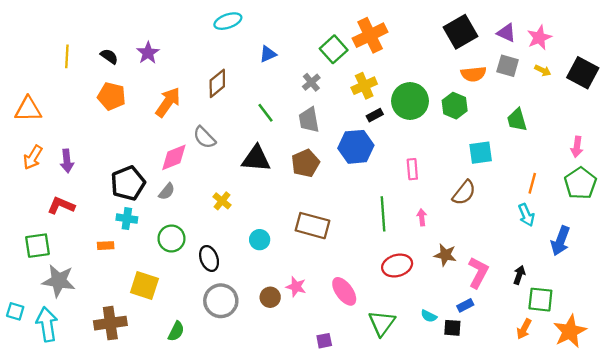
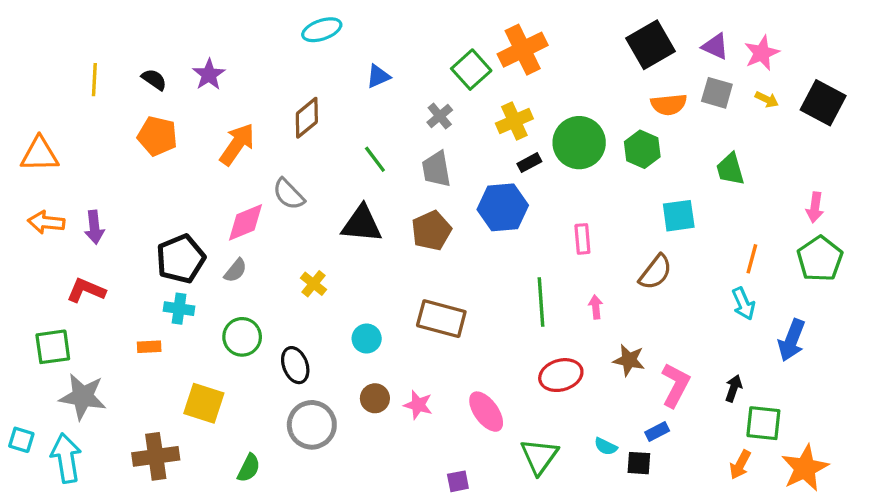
orange arrow: (33, 157) -> (46, 222), turned 65
brown circle: (270, 297) -> (375, 398), moved

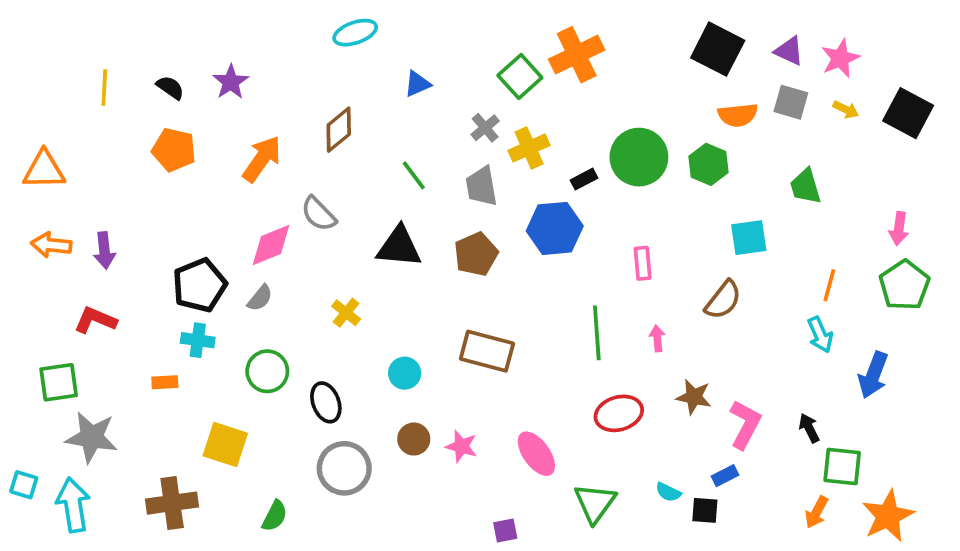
black square: (651, 45) -> (718, 49), turned -33
yellow cross: (514, 121) -> (529, 148), moved
black arrow: (734, 388) -> (809, 428), turned -45

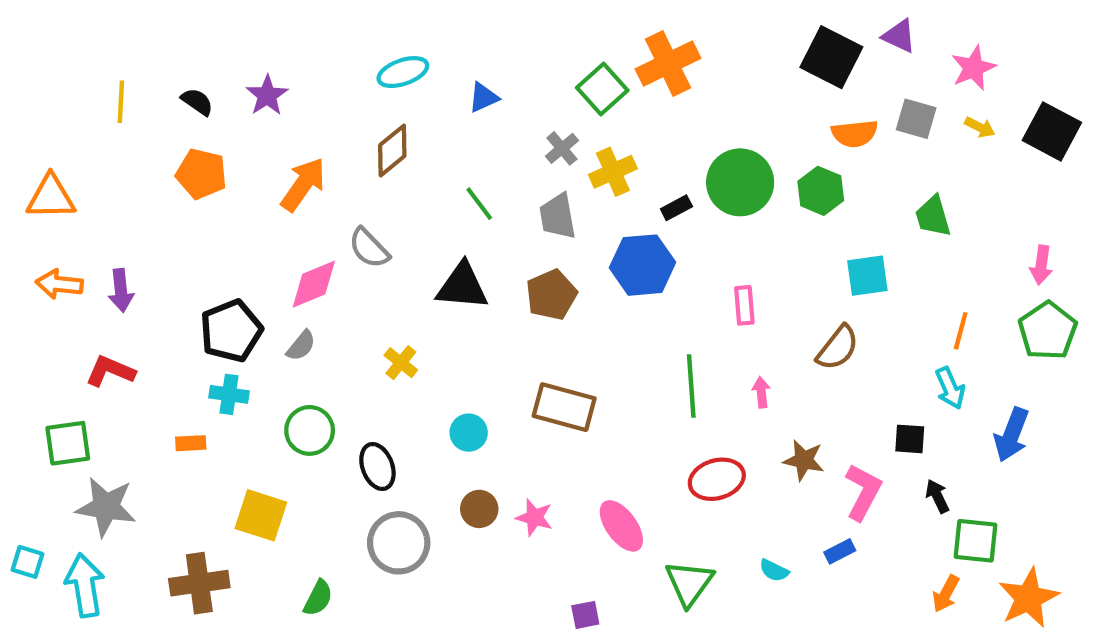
cyan ellipse: (355, 33) -> (403, 72), moved
purple triangle: (789, 51) -> (899, 36), moved
black square: (705, 510) -> (910, 439), moved

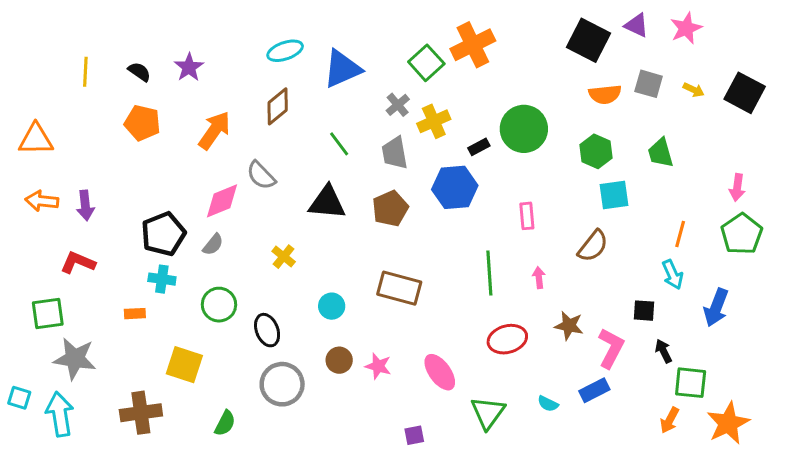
pink star: (973, 68) -> (686, 28), moved
blue triangle: (483, 97) -> (342, 69), size x1.8
green hexagon: (821, 191) -> (596, 151), moved
blue rectangle: (840, 551) -> (594, 390), size x1.4

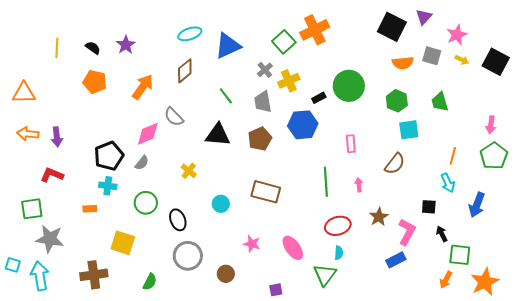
purple triangle: (637, 25) -> (424, 17), turned 48
pink star: (686, 28) -> (457, 35), moved
brown star: (569, 326) -> (379, 217), turned 30
brown circle: (339, 360) -> (226, 274), moved
cyan semicircle: (548, 404) -> (339, 253), moved, turned -112

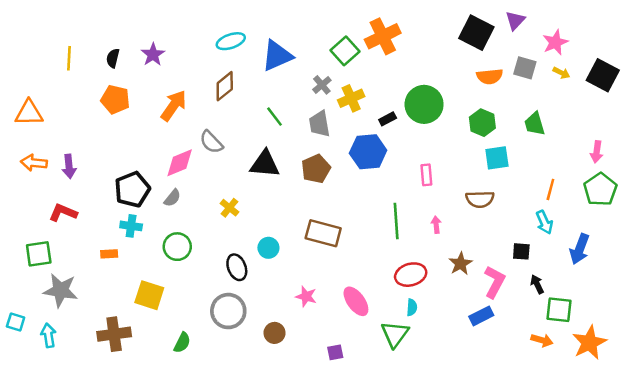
black semicircle: (93, 48) -> (113, 58), turned -112
brown semicircle: (395, 164) -> (480, 199), turned 50
black ellipse: (178, 220) -> (237, 267), moved
cyan arrow: (40, 276) -> (48, 335), size x0.7
orange arrow: (446, 280) -> (542, 340), turned -102

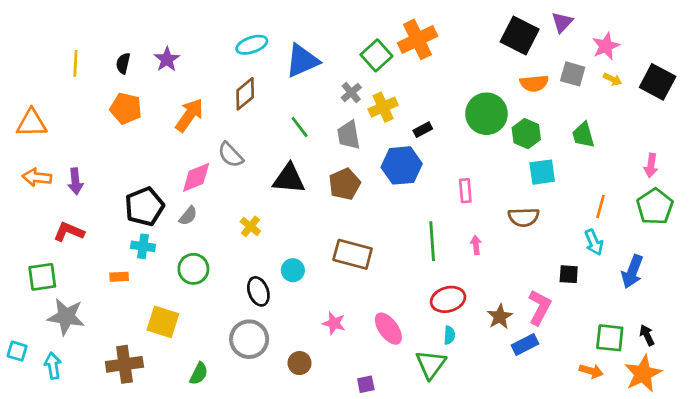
green circle: (424, 104) -> (486, 114), moved
brown star: (460, 264) -> (500, 317), moved
black arrow: (537, 284) -> (647, 335), moved

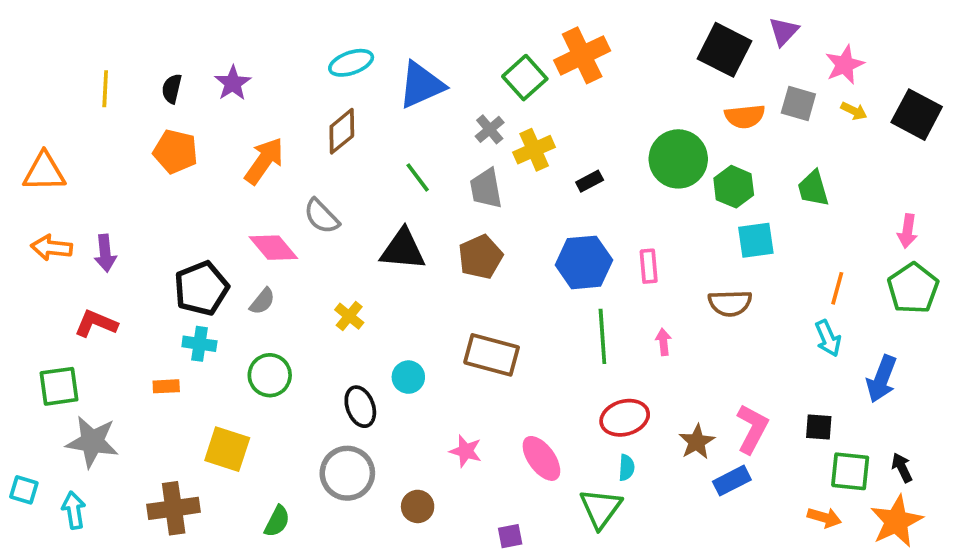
blue hexagon: (402, 165) -> (584, 262), moved
pink diamond: (196, 177) -> (273, 248), turned 72
black square: (569, 274) -> (819, 427), moved

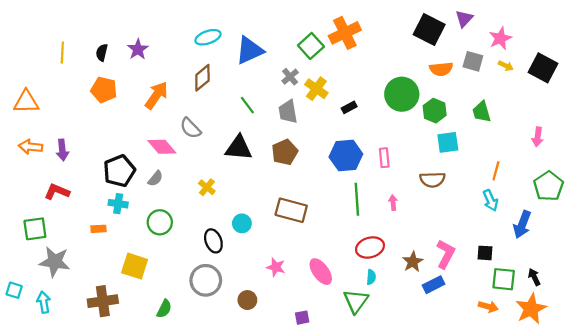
yellow cross: (534, 150) -> (316, 89), turned -30
green pentagon: (913, 288) -> (548, 186), moved

